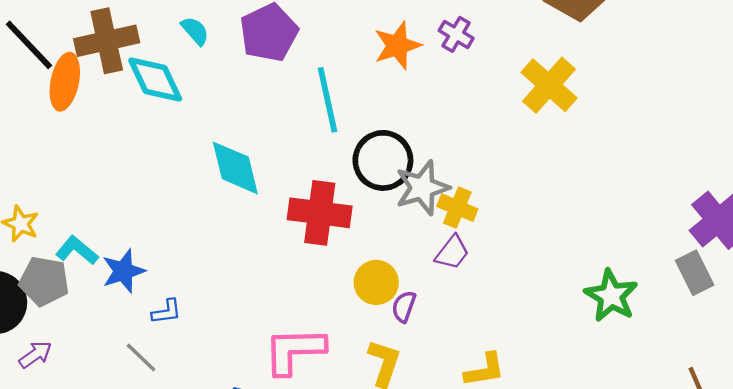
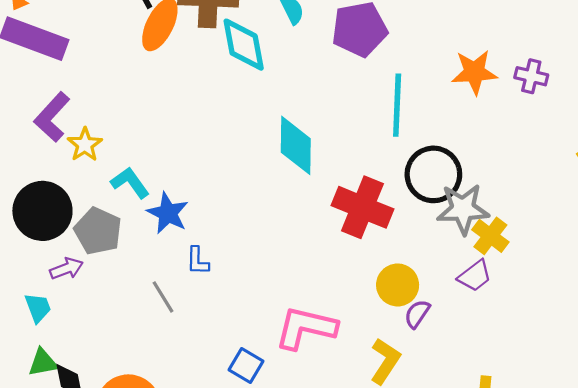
purple cross: (456, 34) -> (531, 76), turned -32
blue star: (123, 271) -> (168, 213), turned 30
gray pentagon: (44, 281) -> (98, 231), moved
blue L-shape: (166, 312) -> (198, 261), turned 84

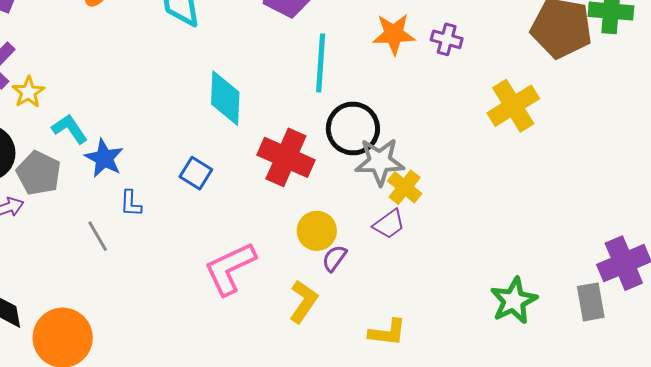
pink L-shape: (306, 328) -> (230, 268), turned -40
blue square: (246, 365) -> (196, 173), moved

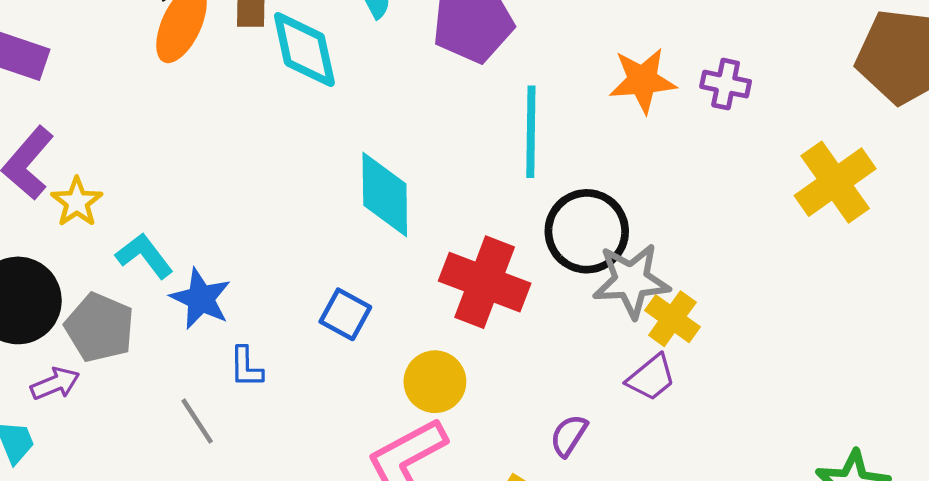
yellow circle: (317, 231) -> (435, 382), moved

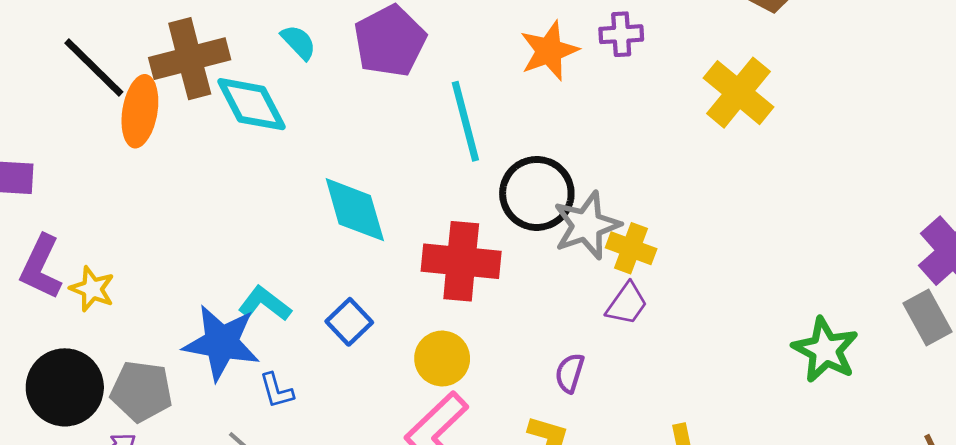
cyan L-shape: (144, 256) -> (265, 304), moved
blue star: (201, 299) -> (221, 343), size x1.4
blue square: (345, 314) -> (349, 322), turned 33

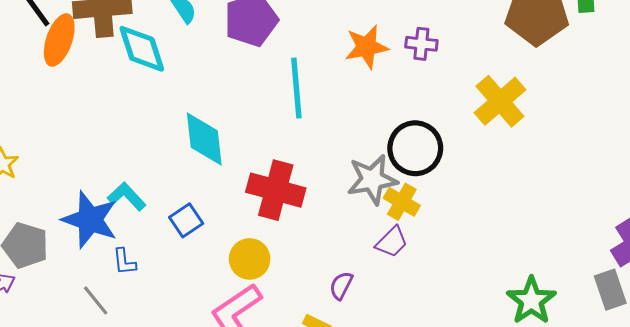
black circle: (537, 193) -> (415, 148), moved

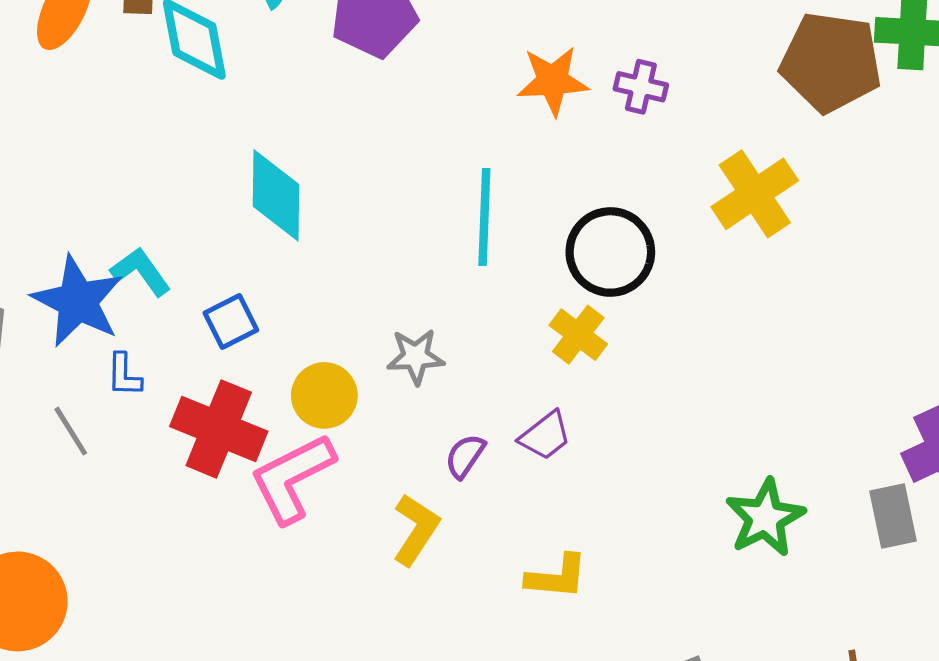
cyan line: (296, 88) -> (484, 217), moved
gray star: (372, 180) -> (416, 357), moved, size x0.7
red cross: (276, 190) -> (219, 429), moved
purple trapezoid: (392, 242) -> (545, 436), moved

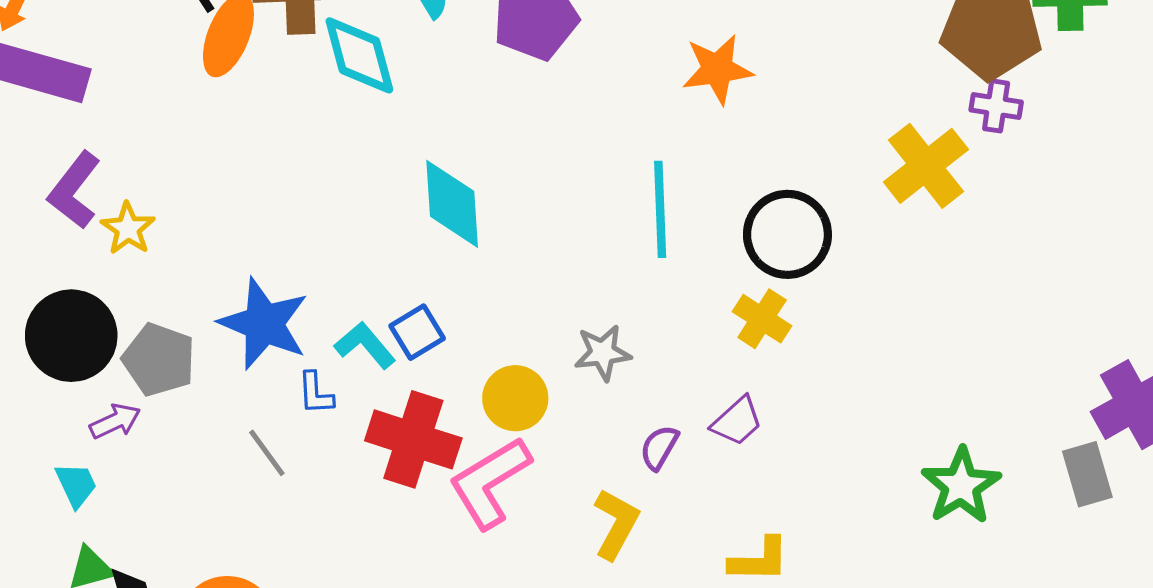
purple cross: (641, 87) -> (996, 106), moved
cyan L-shape: (141, 272) -> (365, 345), moved

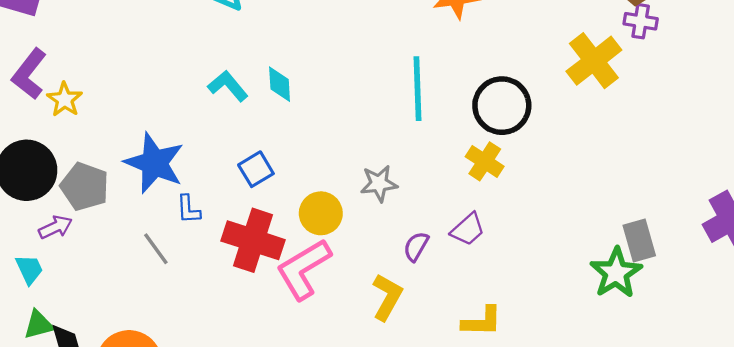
cyan diamond: (452, 204) -> (280, 84), size x0.6
cyan L-shape: (365, 345) -> (228, 86), moved
gray rectangle: (1087, 474) -> (639, 241), moved

